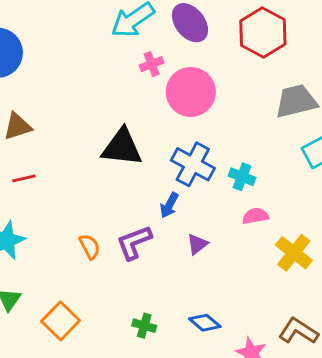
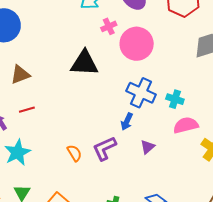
black triangle: (122, 147) -> (84, 63), moved
pink semicircle: (255, 216) -> (186, 125), size x1.4

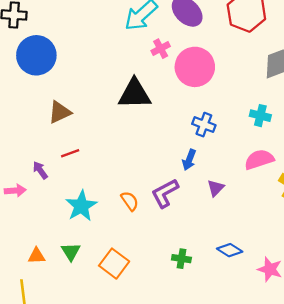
blue cross: (141, 93) -> (204, 125), size x0.7
cyan cross: (175, 99) -> (260, 116), moved
cyan star: (17, 152) -> (81, 206), moved

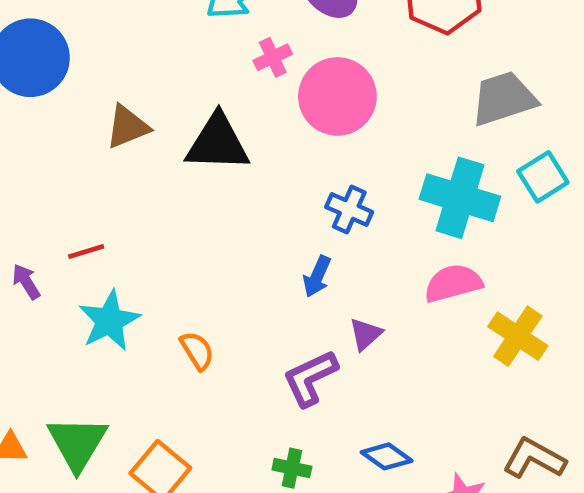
brown triangle: (60, 112) -> (127, 127), moved
cyan cross: (260, 116) -> (460, 198), size x1.8
purple L-shape: (165, 193) -> (310, 378), moved
cyan star: (81, 206) -> (109, 321), moved
green triangle: (71, 252) -> (77, 443), size x1.6

